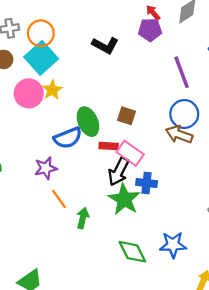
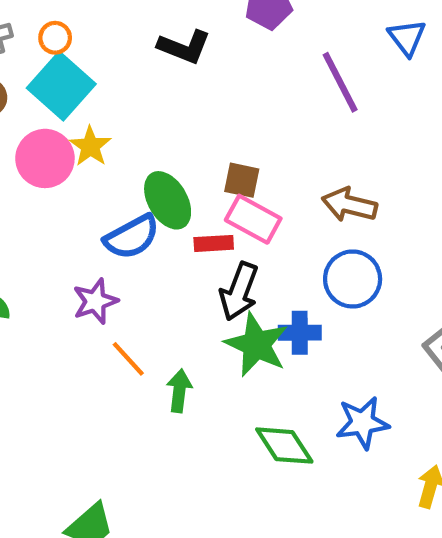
orange circle: (41, 33) -> (55, 38), size x0.6
blue circle: (184, 114) -> (353, 279), moved
pink rectangle: (130, 153) -> (253, 219), moved
blue cross: (147, 183) -> (300, 333), moved

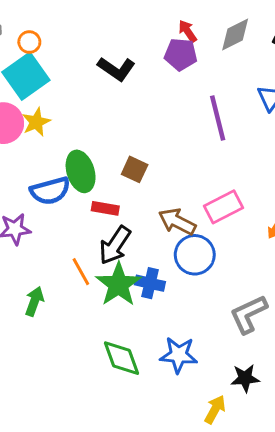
brown arrow: (349, 205) -> (177, 222), moved
pink rectangle: (253, 219) -> (224, 207), moved, turned -69
orange line: (128, 359) -> (81, 272), moved
green arrow: (179, 391) -> (34, 301), moved

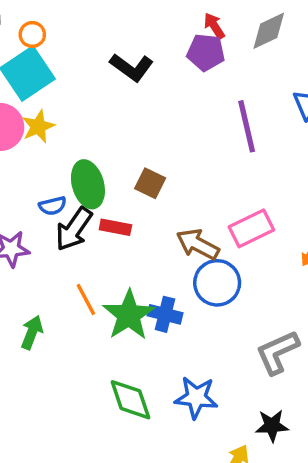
blue semicircle: (50, 191) -> (53, 206), size x0.6
black arrow: (115, 245) -> (74, 229), moved

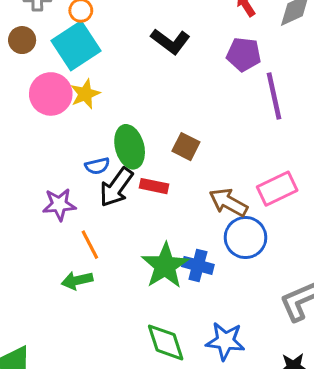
purple pentagon: (206, 52) -> (244, 54), moved
orange line: (86, 299) -> (90, 245), moved
green arrow: (32, 332) -> (77, 280), turned -124

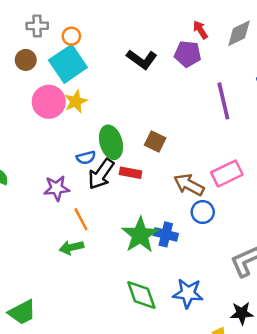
purple pentagon: (244, 54) -> (188, 54), moved
blue circle: (246, 238) -> (203, 212), size x0.7

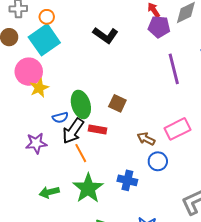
purple pentagon: (188, 54) -> (159, 27), moved
yellow star: (76, 101) -> (39, 88), moved
brown arrow: (189, 185) -> (146, 139), size x0.7
orange line: (81, 219) -> (81, 153), moved
green star: (140, 235) -> (88, 188), moved

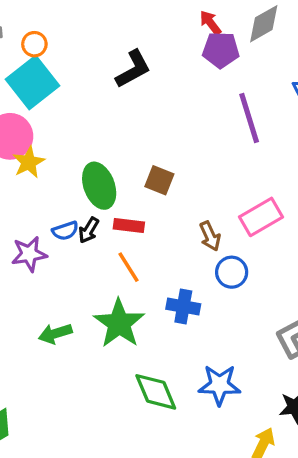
black L-shape: (105, 35) -> (133, 69), turned -60
blue semicircle: (60, 117) -> (65, 231), moved
black arrow: (73, 131) -> (89, 230), size x0.6
brown arrow: (146, 139) -> (210, 236), turned -138
orange line: (81, 153) -> (129, 267), moved

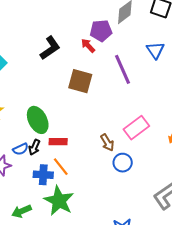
red arrow: (210, 23) -> (88, 46), moved
brown square: (159, 180) -> (80, 81), moved, size x1.4
blue cross: (183, 306) -> (43, 175), moved

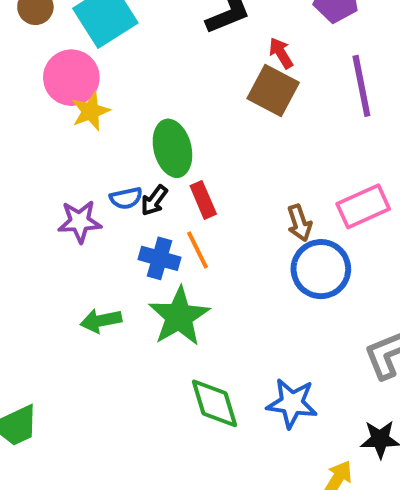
red arrow: (88, 46) -> (281, 53), moved
red rectangle: (58, 142) -> (203, 200), turned 54
blue circle: (123, 163) -> (321, 269), size x1.5

